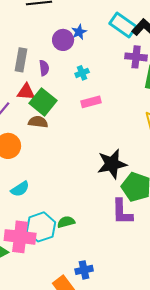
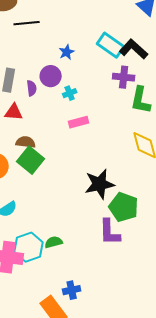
purple circle: (63, 40) -> (51, 76), moved
green square: (43, 102) -> (31, 160), moved

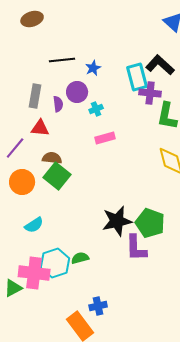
black line: (27, 23) -> (62, 60), moved
cyan rectangle: (111, 45) -> (137, 77), moved, turned 40
black star: (100, 184) -> (117, 221), moved

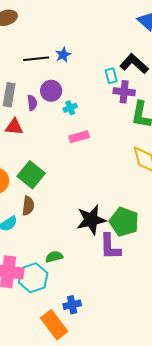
blue star: (93, 68) -> (63, 55), moved
cyan rectangle: (137, 77) -> (111, 76), size x0.6
brown semicircle: (52, 158) -> (28, 206), moved, turned 90
cyan hexagon: (55, 263) -> (33, 278), moved

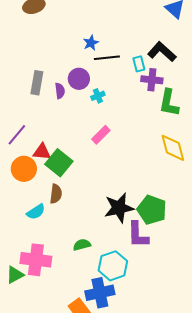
black line: (36, 59) -> (107, 58), moved
red triangle: (14, 127) -> (42, 152), moved
pink rectangle: (79, 137) -> (101, 135), moved, turned -30
cyan hexagon: (33, 278) -> (113, 266), moved
blue cross: (72, 305) -> (100, 293), size x1.6

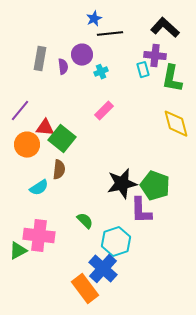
cyan rectangle: (139, 64) -> (143, 70), moved
green semicircle: (82, 245) -> (85, 221), turned 60
blue cross: (100, 293) -> (103, 269), turned -36

